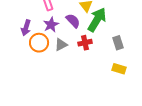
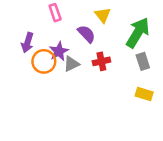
green arrow: (97, 20) -> (138, 33), moved
purple star: (51, 25) -> (59, 51), moved

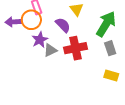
purple arrow: (28, 43) -> (13, 22), moved, turned 70
orange circle: (44, 61) -> (31, 20), moved
red cross: (101, 61) -> (76, 48), size x1.5

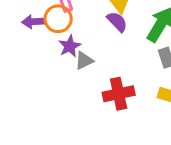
purple semicircle: (63, 25) -> (117, 22), moved
red cross: (76, 48) -> (119, 94), moved

